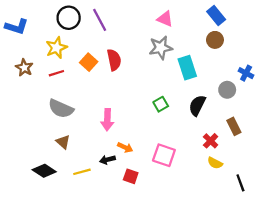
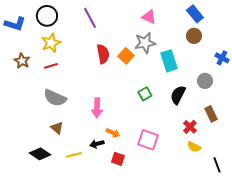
black circle: (69, 18) -> (47, 16), moved
orange square: (89, 62) -> (126, 56), moved
blue cross: (246, 73) -> (222, 58), moved

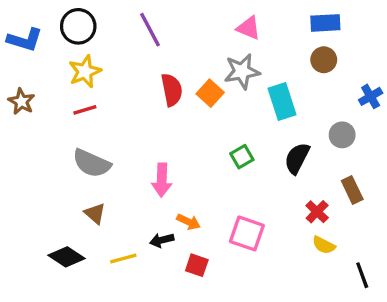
blue rectangle: (195, 14) -> (325, 23), turned -54
blue cross: (222, 58) -> (371, 96), turned 32
brown star: (22, 61) -> (21, 101), moved

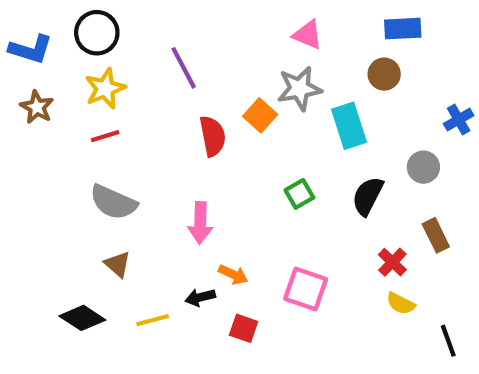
purple line: (150, 30) -> (184, 68), moved
brown circle: (324, 60) -> (384, 74), moved
red semicircle: (172, 90) -> (213, 136), moved
brown star: (21, 101) -> (37, 107), moved

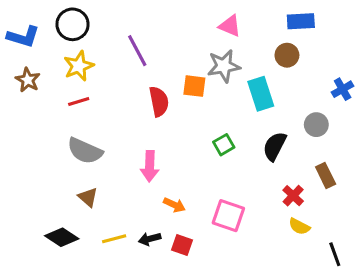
orange square: (260, 115) -> (194, 86), turned -35
black arrow: (200, 297) -> (150, 239), moved

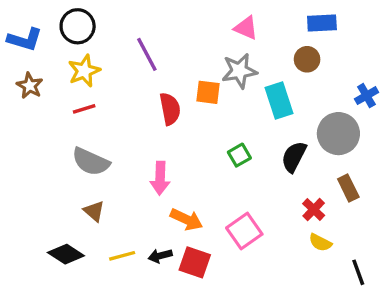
gray circle: (316, 125) -> (338, 134), size x1.6
orange arrow: (174, 205) -> (187, 219), size x1.4
pink square: (228, 216) -> (244, 231), turned 36
red square: (182, 245) -> (195, 262), size x1.4

